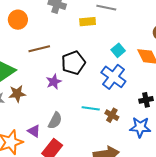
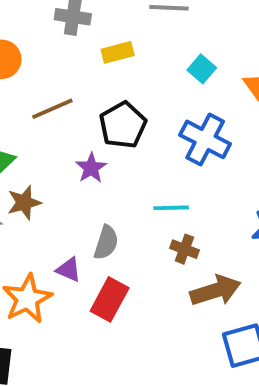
yellow rectangle: (88, 22) -> (118, 52), moved
cyan square: (118, 50) -> (202, 69), moved
brown cross: (112, 115) -> (184, 249), moved

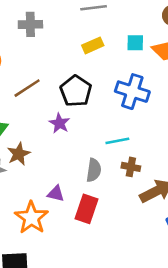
yellow rectangle: (118, 52) -> (93, 45), moved
cyan square: (202, 69) -> (135, 43), moved, turned -30
gray semicircle: (106, 243) -> (94, 170), moved

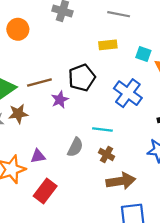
brown line: (27, 88) -> (39, 82), moved
purple triangle: (56, 194) -> (38, 156), turned -42
red rectangle: (86, 209) -> (45, 191), moved

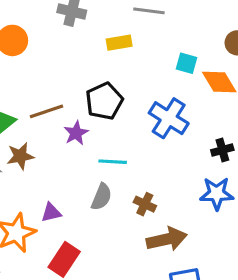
yellow rectangle: (108, 45) -> (119, 43), moved
cyan line: (102, 130) -> (113, 162), moved

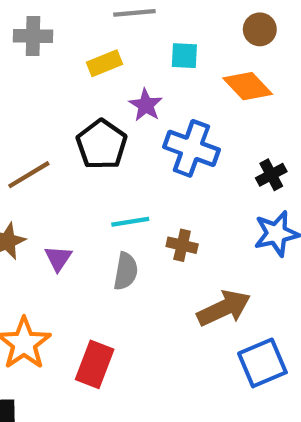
cyan square: (186, 63) -> (184, 56), moved
purple star: (76, 133) -> (146, 105), moved
brown cross: (145, 204) -> (182, 245), moved
purple triangle: (51, 213) -> (58, 258), moved, turned -30

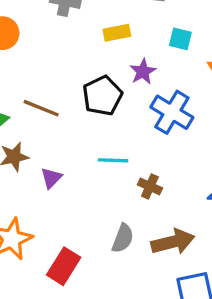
brown line: (29, 175) -> (41, 108), turned 42
gray semicircle: (126, 271) -> (123, 238), moved

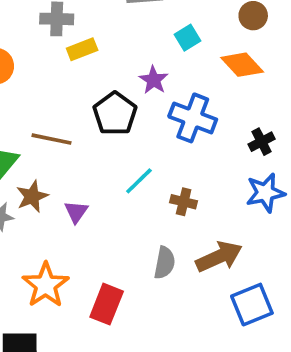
yellow rectangle: (117, 33) -> (82, 49), moved
cyan square: (180, 39) -> (188, 38), turned -35
cyan line: (113, 160) -> (139, 181), turned -36

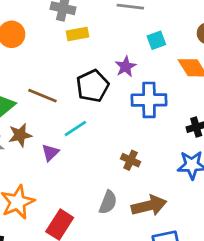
blue cross: (193, 118) -> (149, 100), turned -32
cyan line: (139, 181) -> (75, 128), moved

